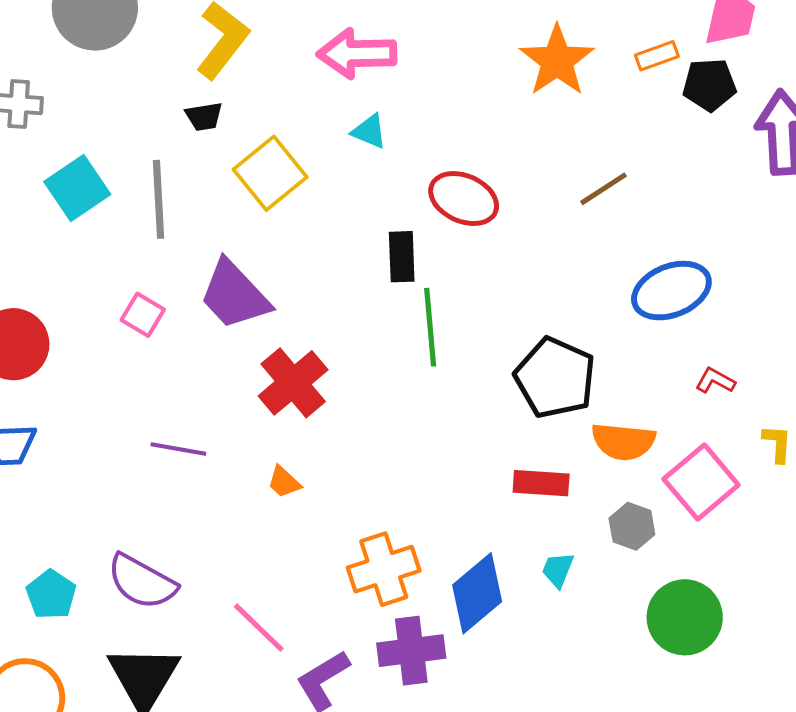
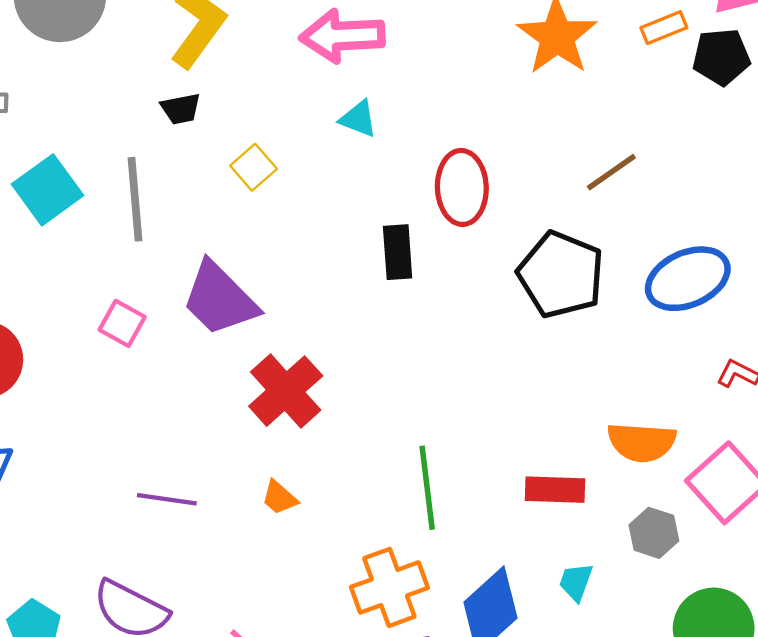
yellow square: (270, 173) -> (254, 167), size x0.6
red ellipse: (464, 199) -> (462, 187), turned 66
green line: (430, 327) -> (427, 488), moved
black pentagon: (555, 378) -> (561, 275), moved
purple line: (178, 449) -> (167, 499), moved

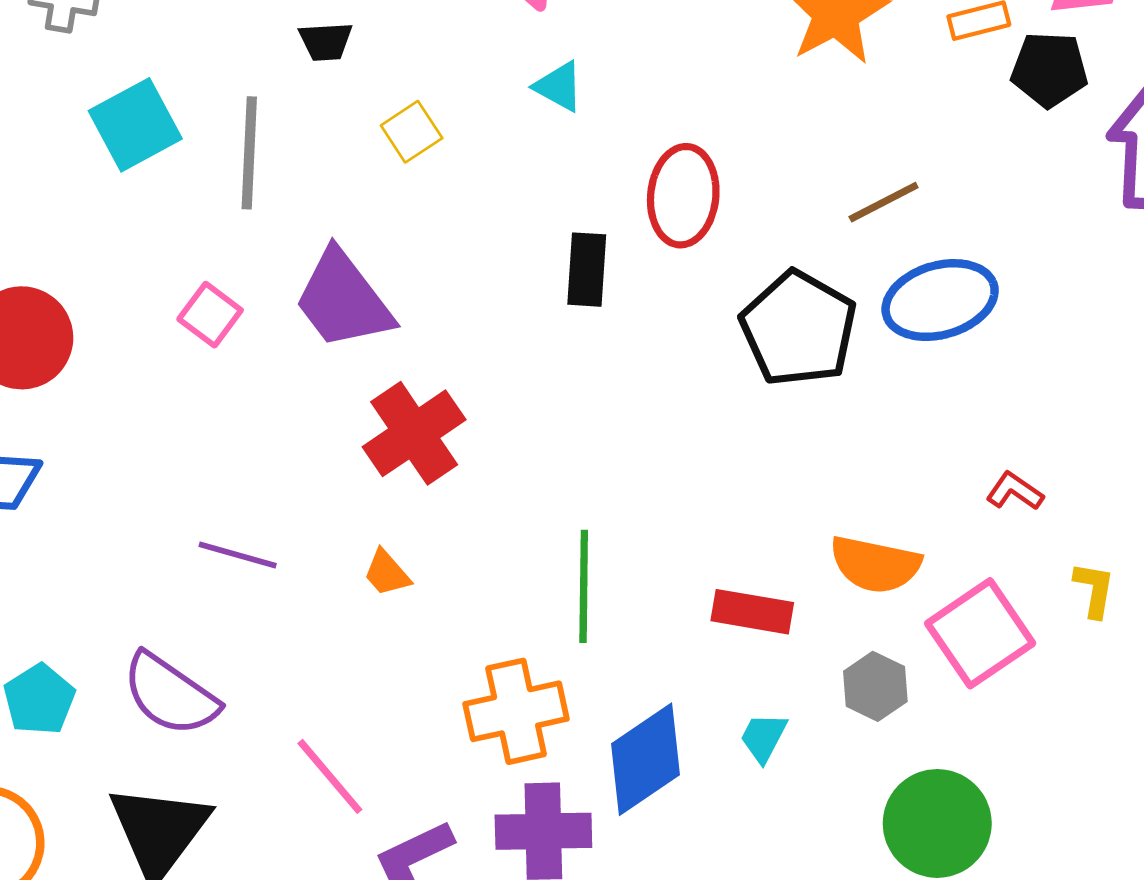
blue ellipse: (688, 279) -> (940, 300), moved

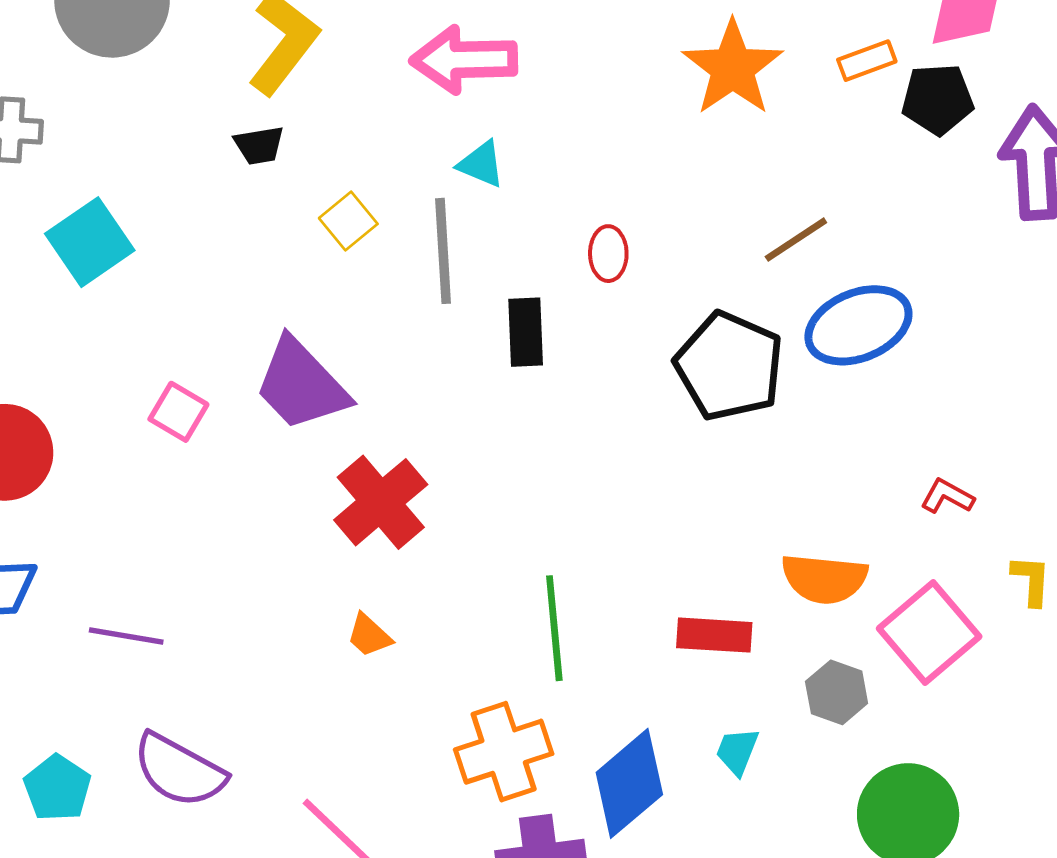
gray line: (249, 153) -> (443, 251), moved
red ellipse: (683, 196) -> (608, 254), size x0.6
purple line: (238, 555) -> (126, 636), moved

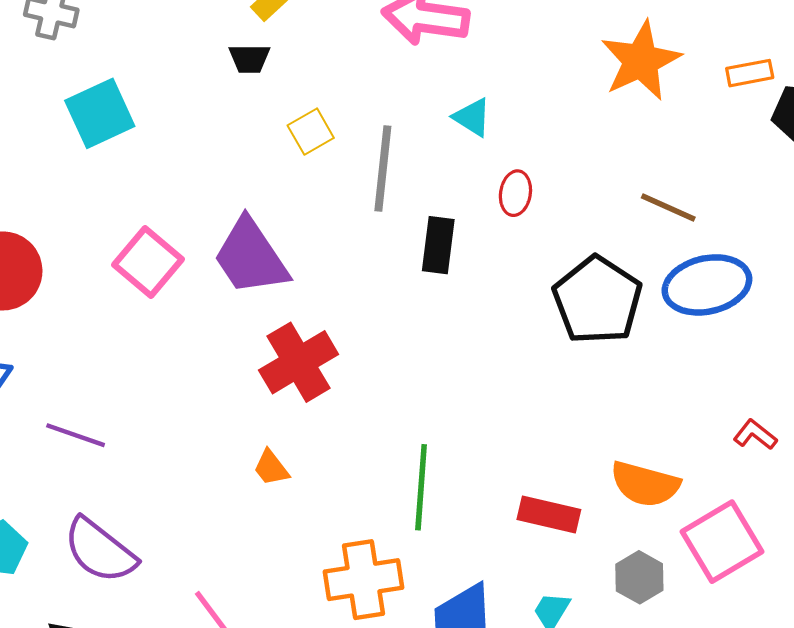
cyan triangle: (481, 164) -> (472, 117), moved
brown line: (796, 240) -> (668, 207), turned 48
pink square: (178, 412) -> (148, 262), size x1.4

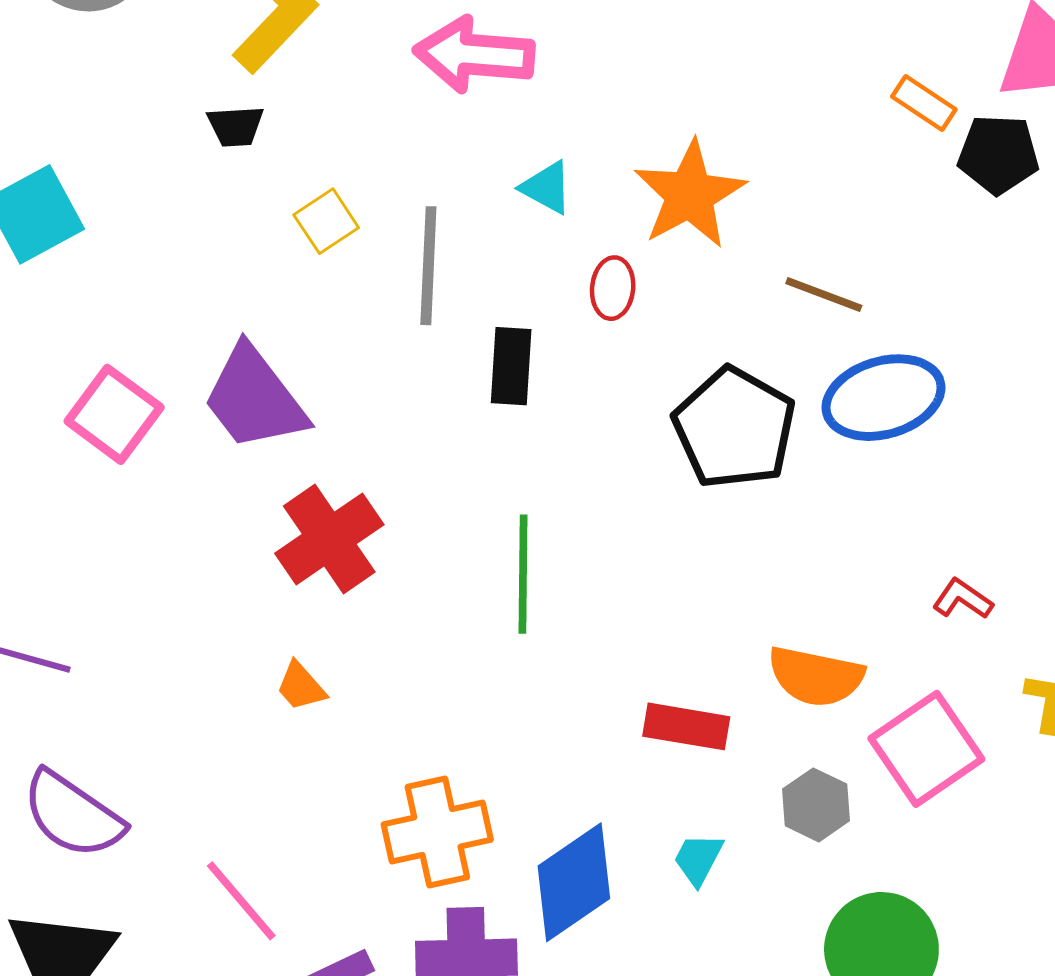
orange star: (641, 61) -> (690, 195), moved
orange rectangle: (750, 73) -> (924, 103), turned 48
green line: (421, 487) -> (523, 574), moved

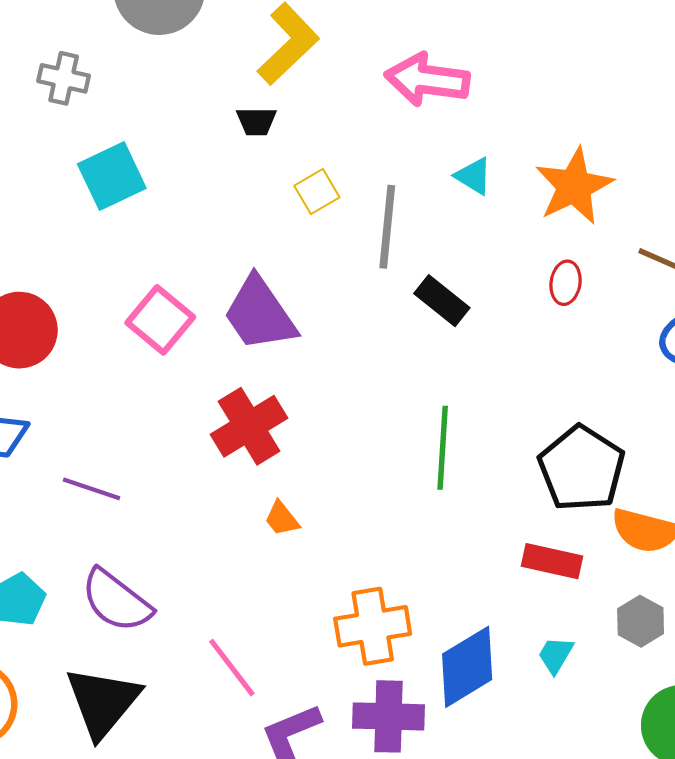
red ellipse: (613, 288) -> (566, 283), moved
black rectangle: (511, 366) -> (442, 301), turned -58
black pentagon: (734, 428) -> (582, 468), moved
red cross: (329, 539) -> (249, 426), moved

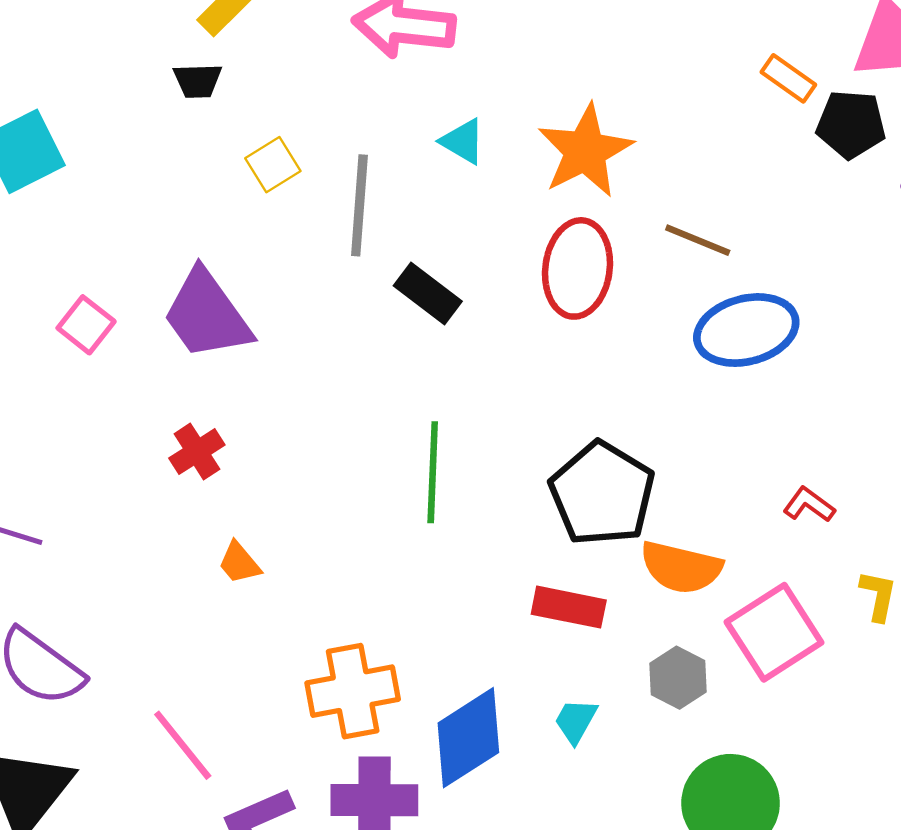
red ellipse: (566, 283) -> (577, 268), size x1.8
pink square: (160, 320) -> (86, 325), size x0.7
red cross: (249, 426) -> (197, 451), size x0.6

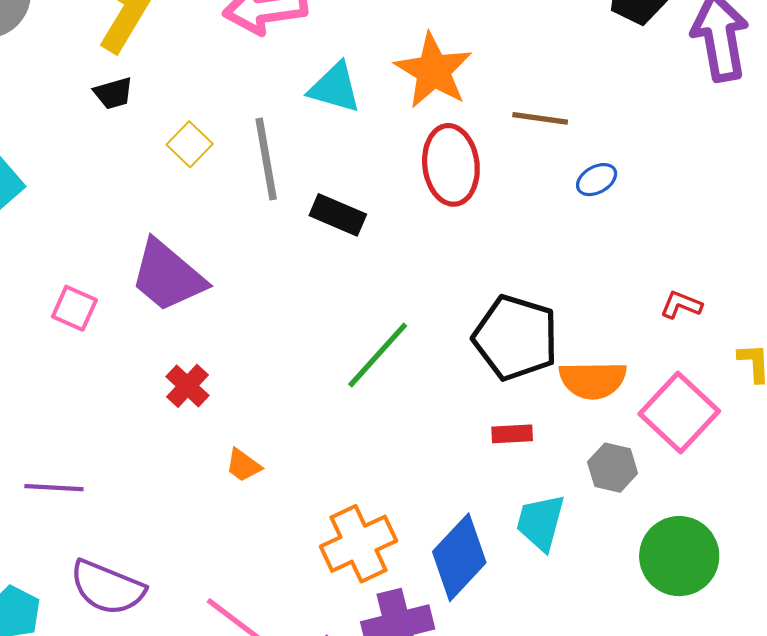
cyan triangle: (463, 141) -> (335, 88), size x1.4
blue ellipse: (746, 330) -> (597, 180), size x0.5
green line: (433, 472) -> (378, 355), turned 54
red rectangle: (569, 607) -> (512, 434), size x0.7
cyan trapezoid: (576, 721) -> (541, 522), size x1.5

